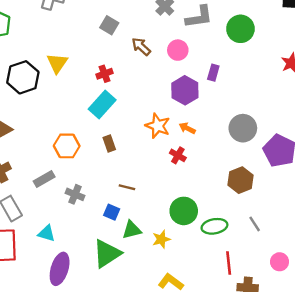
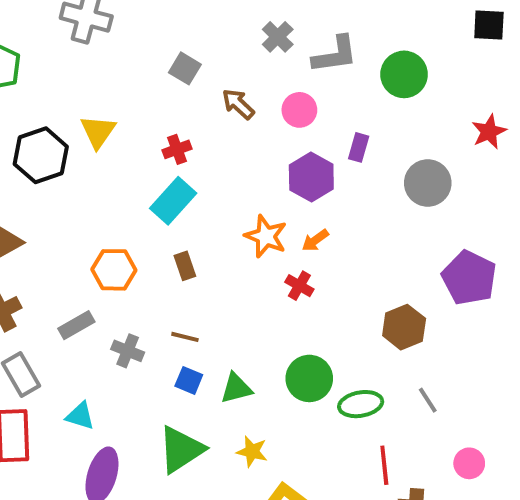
orange arrow: (187, 128) -> (315, 240), turned -63
gray circle: (243, 128) -> (428, 183), moved
brown line: (127, 187) -> (185, 337), moved
green triangle: (132, 230) -> (236, 388), moved
yellow star: (161, 239) -> (252, 451), moved, turned 30

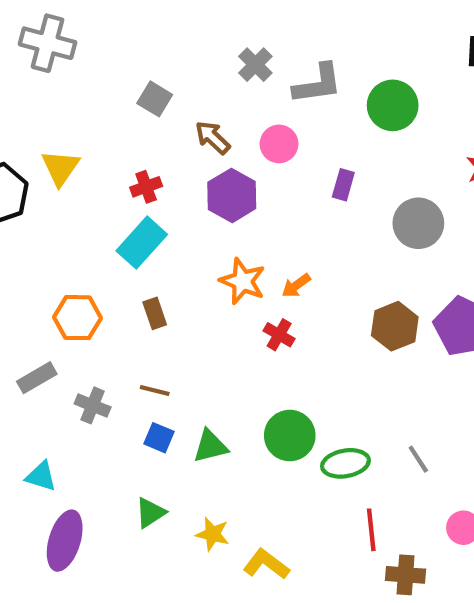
purple hexagon: (311, 177) -> (232, 195), moved
brown hexagon: (404, 327) -> (395, 326), moved
green triangle: (181, 450) -> (150, 513), size x0.6
yellow star: (252, 451) -> (213, 534), moved

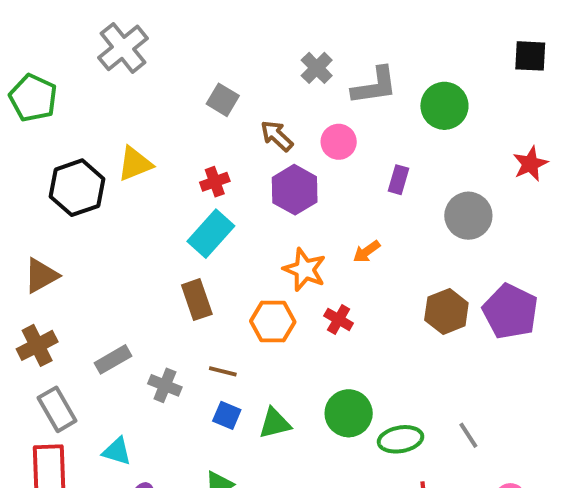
gray cross: (47, 43) -> (123, 48), turned 36
yellow triangle: (60, 168) -> (135, 164), turned 33
orange arrow: (296, 285) -> (367, 252), moved
brown rectangle: (155, 313) -> (197, 300), moved, size x1.4
orange hexagon: (78, 318) -> (273, 321), moved

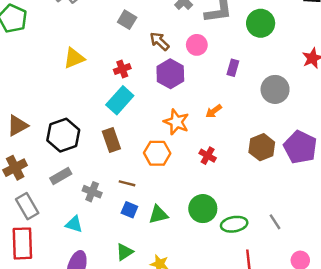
black hexagon: (77, 188) -> (63, 135), moved
red cross: (339, 319) -> (208, 156), moved
cyan triangle: (117, 451) -> (74, 224), moved

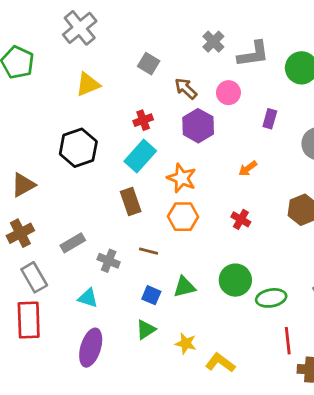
yellow triangle: (74, 58) -> (88, 84), moved
orange star: (176, 122) -> (182, 178), moved
black hexagon: (63, 135) -> (78, 148), moved
blue square: (129, 210) -> (151, 295), moved

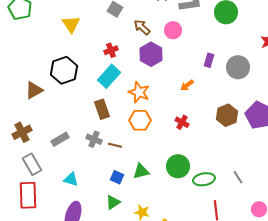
yellow triangle: (88, 84) -> (71, 24), turned -42
purple rectangle: (270, 119) -> (209, 60), moved
brown triangle: (23, 185) -> (34, 90), moved
gray cross: (109, 261) -> (94, 139), moved

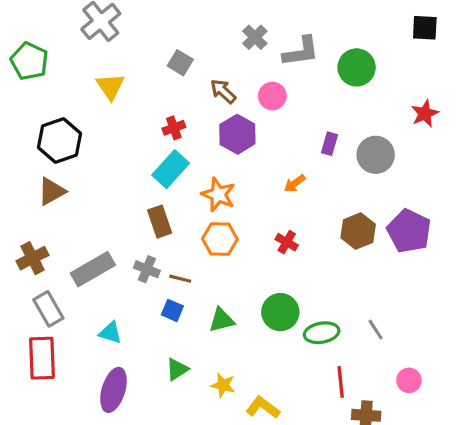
black hexagon: (64, 70) -> (59, 141), moved
gray rectangle: (60, 139) -> (93, 269), size x1.5
blue square: (117, 177) -> (172, 310), moved

